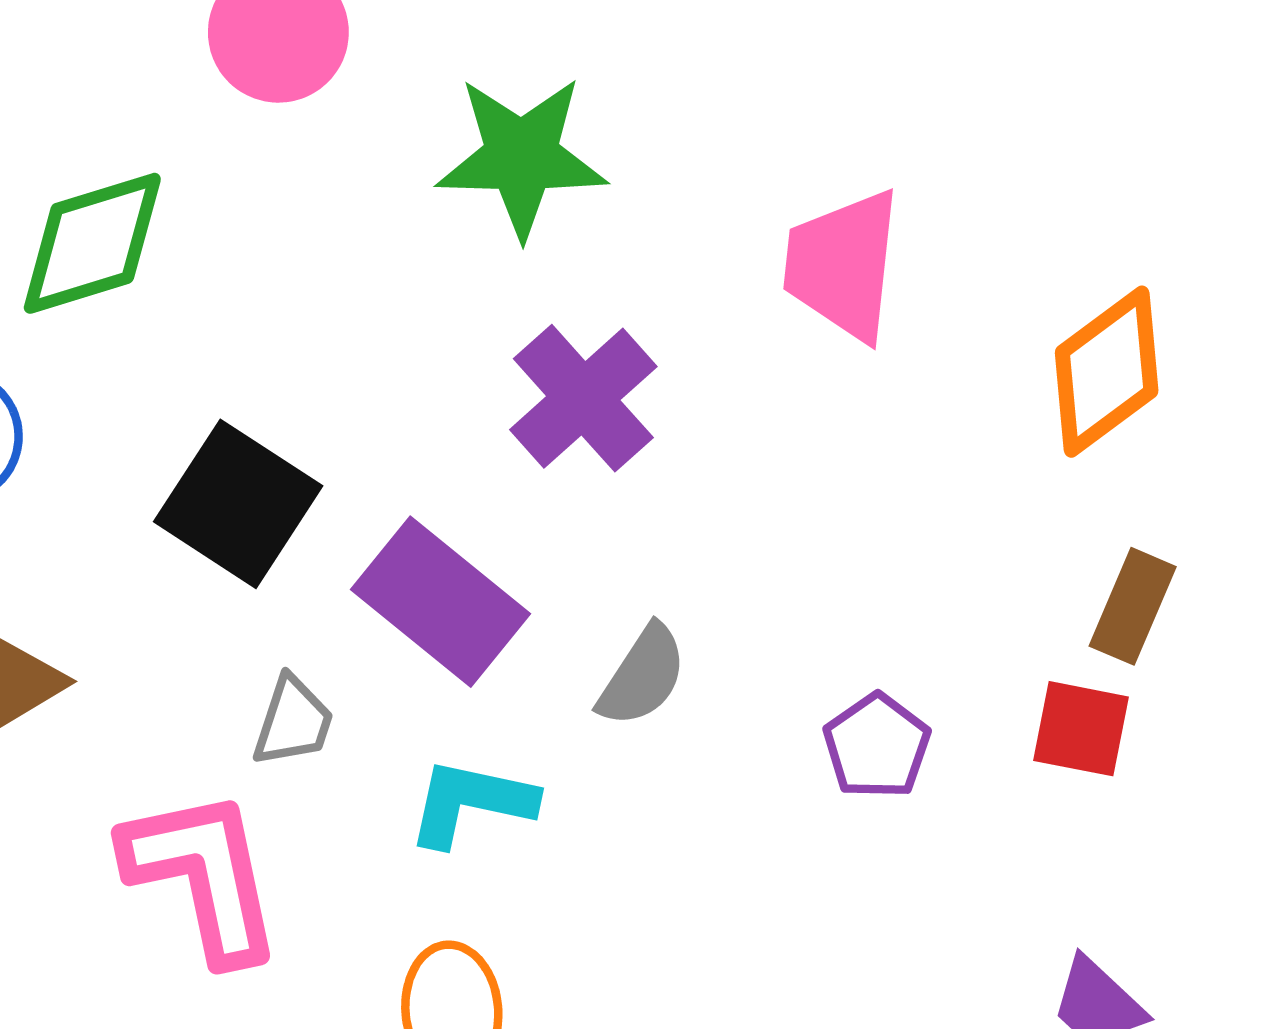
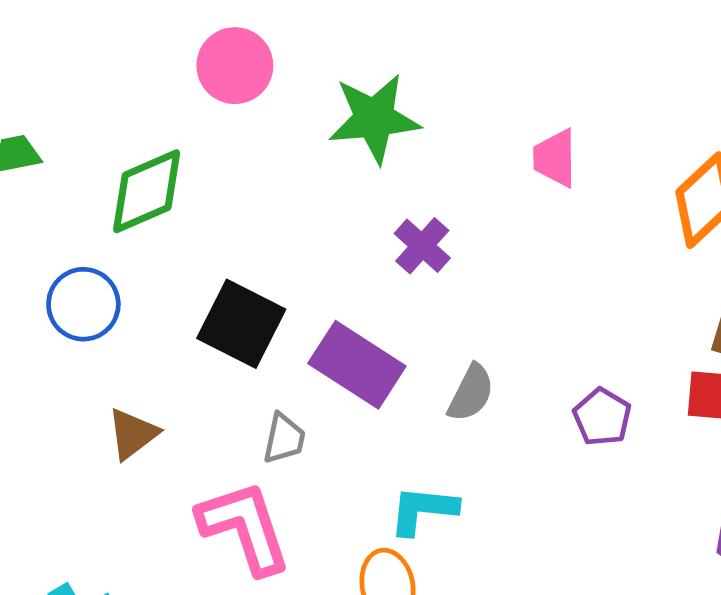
pink trapezoid: (843, 265) -> (555, 158), size x0.7
purple cross: (583, 398) -> (422, 246), size x0.7
cyan L-shape: (471, 803) -> (423, 510), moved

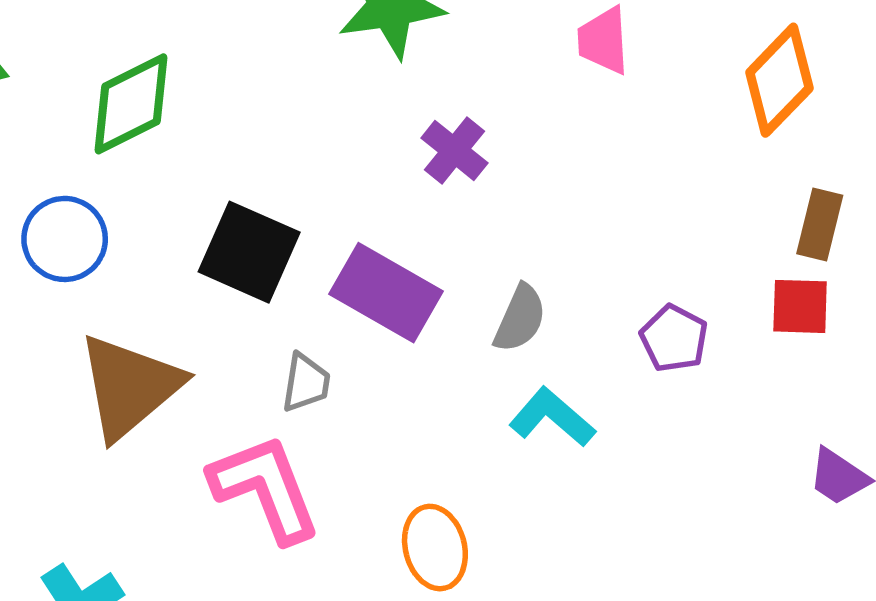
brown triangle: (133, 434) -> (130, 387), size x1.8
cyan L-shape: (423, 510) -> (552, 417), moved, turned 38

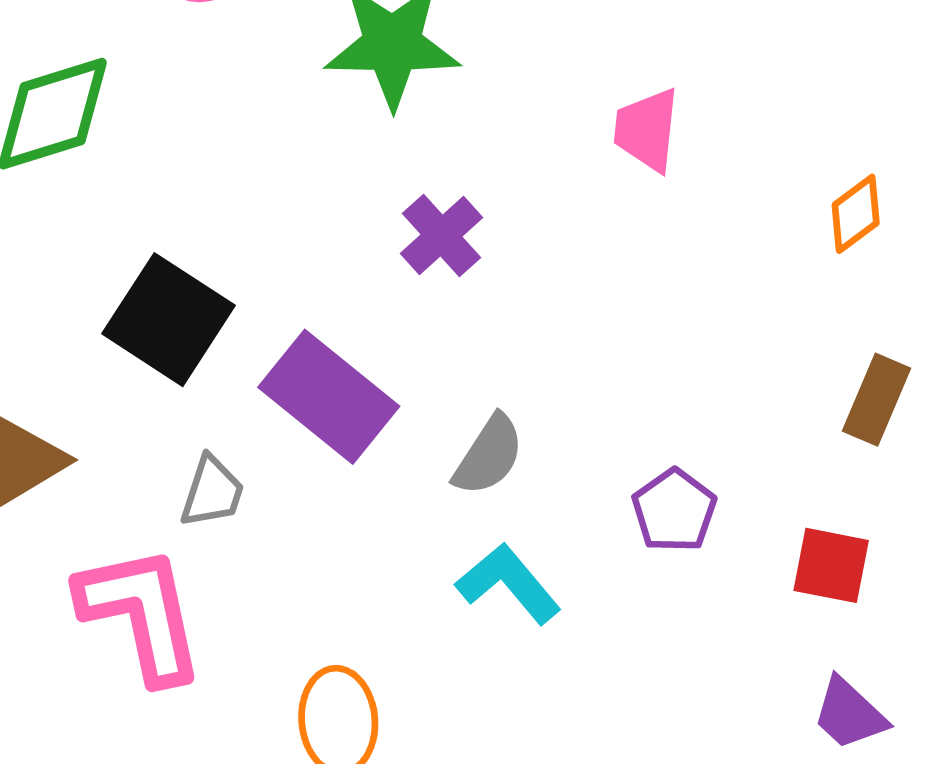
orange diamond: (779, 80) -> (856, 214), size x0.6
red square: (800, 306) -> (831, 565), moved

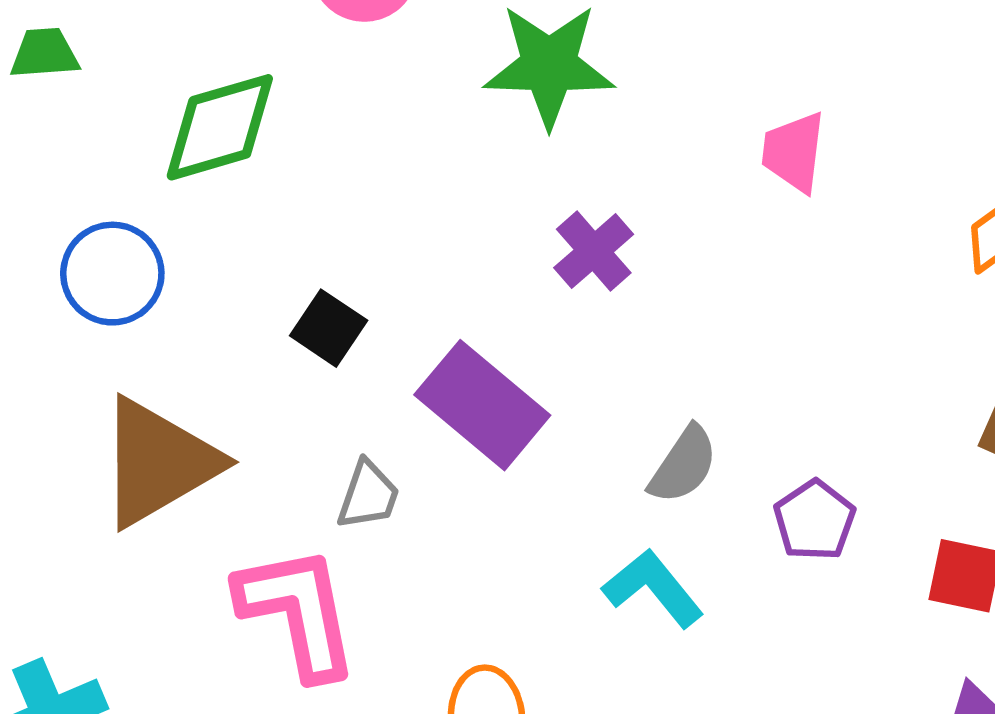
black square: (168, 320) -> (329, 328), size x0.6
gray semicircle: (489, 455) -> (683, 465), moved

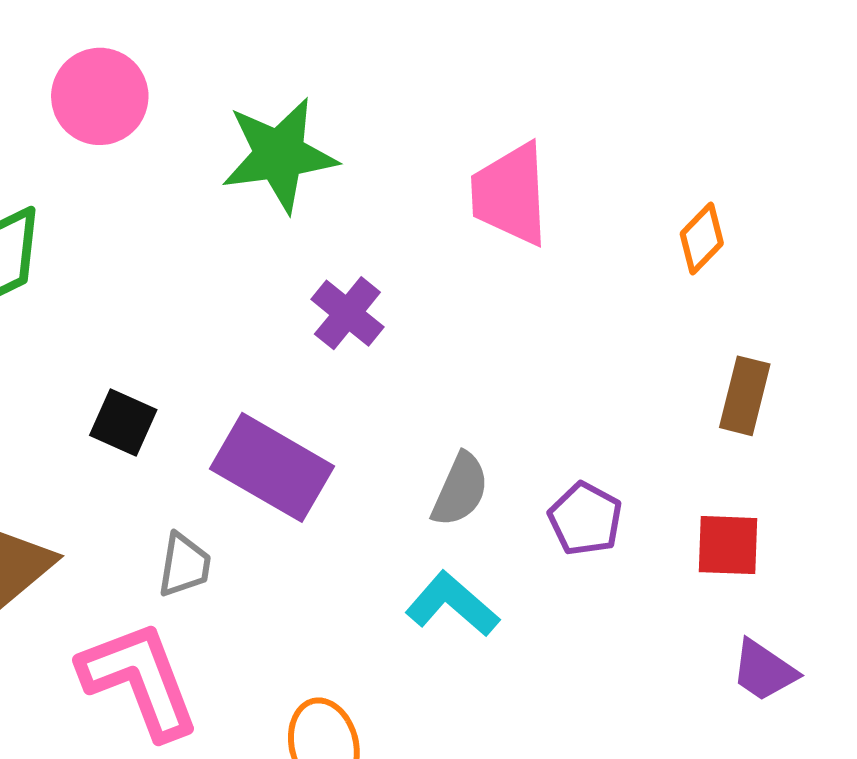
pink trapezoid: (794, 152) -> (510, 194), size x1.4

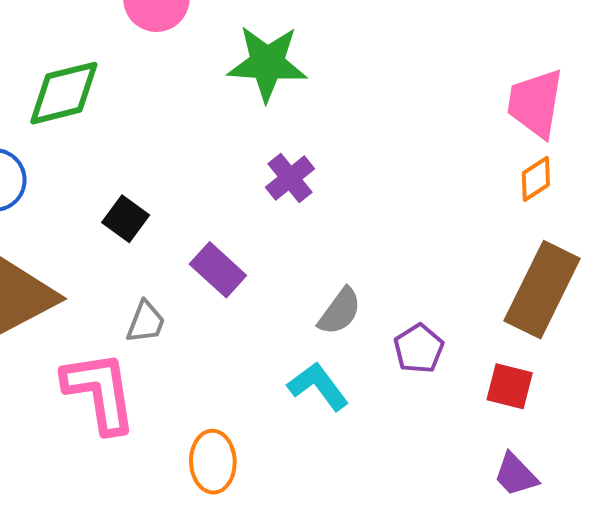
pink trapezoid: (510, 194) -> (535, 103), moved
brown rectangle: (745, 396) -> (542, 290), size x1.8
purple rectangle: (272, 467) -> (218, 270), size x0.7

